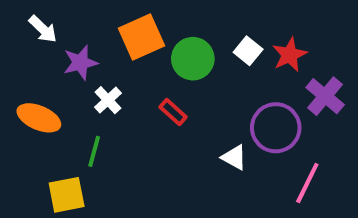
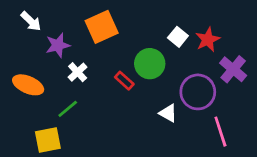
green circle: (193, 59) -> (150, 64), moved
green line: (94, 151) -> (68, 109), turned 35
pink line: (307, 183) -> (220, 132), turned -44

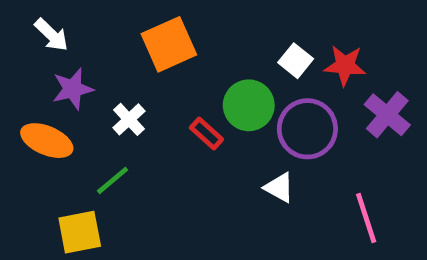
red star: (208, 40) -> (345, 65), turned 30
purple star: (58, 45) -> (73, 89), moved
purple circle: (198, 92) -> (307, 129), moved

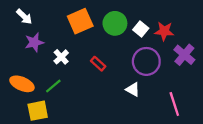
green circle: (249, 105) -> (115, 23), moved
orange ellipse: (47, 141) -> (22, 84), moved

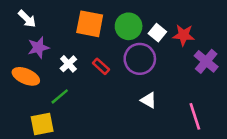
orange square: (80, 21) -> (90, 24), turned 35
purple circle: (146, 61) -> (140, 59), moved
red rectangle: (98, 64) -> (101, 66), moved
orange ellipse: (22, 84) -> (26, 76), moved

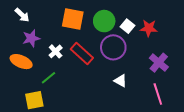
purple cross: (206, 61) -> (159, 63), moved
red rectangle: (101, 66) -> (82, 53), size x1.6

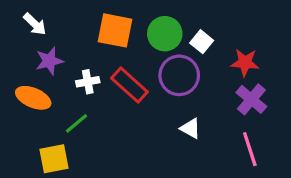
red star: (149, 28) -> (245, 63), moved
white cross: (56, 51) -> (88, 82), turned 32

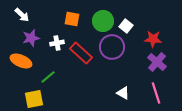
orange square: (115, 30) -> (72, 19), size x0.7
white cross: (88, 82) -> (57, 43), moved
white triangle: (190, 128) -> (123, 93), moved

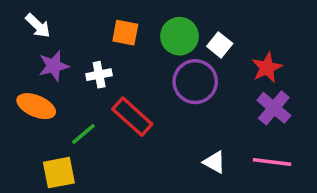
red star: (153, 39) -> (267, 68), turned -30
red rectangle: (81, 53) -> (132, 117), moved
pink line: (156, 93) -> (272, 162), turned -65

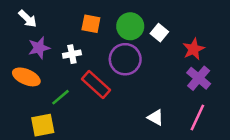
purple circle: (195, 82) -> (125, 59), moved
pink line: (272, 162) -> (197, 117), turned -72

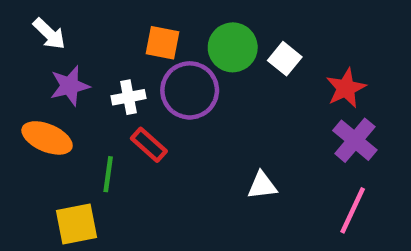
purple circle: (125, 59) -> (190, 90), moved
red rectangle: (96, 85) -> (149, 145), moved, size x0.7
green line: (61, 97) -> (108, 174), turned -42
white triangle: (156, 117) -> (262, 185), moved, turned -36

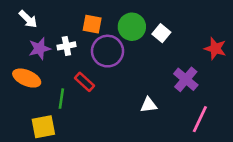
red star: (346, 88) -> (215, 49), moved, turned -30
white cross: (129, 97) -> (66, 46), moved
purple cross: (355, 140) -> (186, 79), moved

